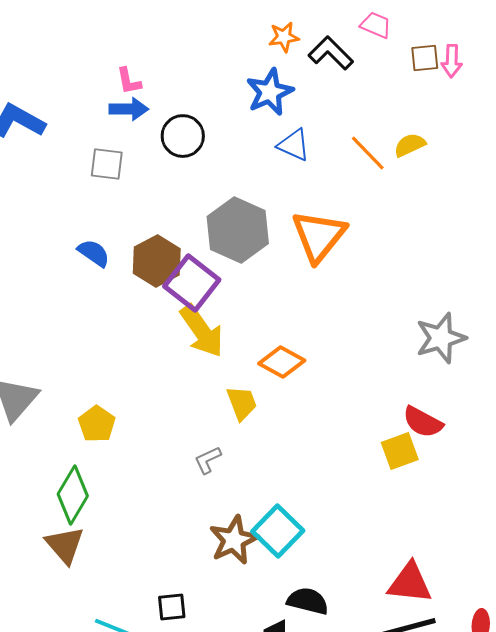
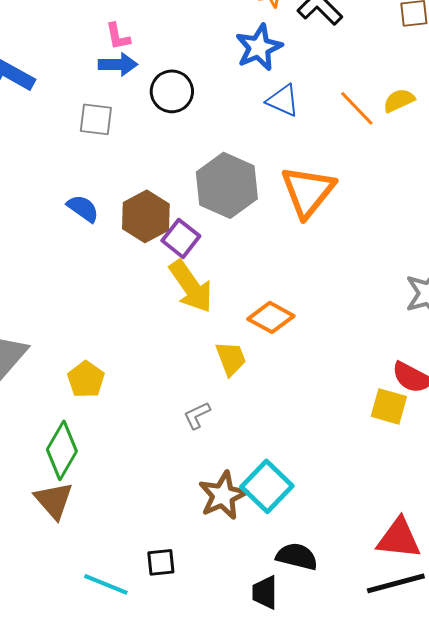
purple square: (192, 283) -> (181, 238), size x0.7
yellow square: (400, 451) -> (389, 406), turned 36

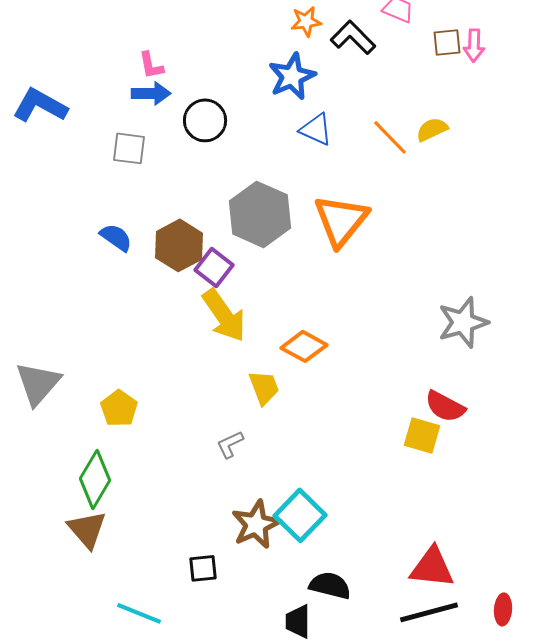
black square: (161, 562) -> (203, 568), moved

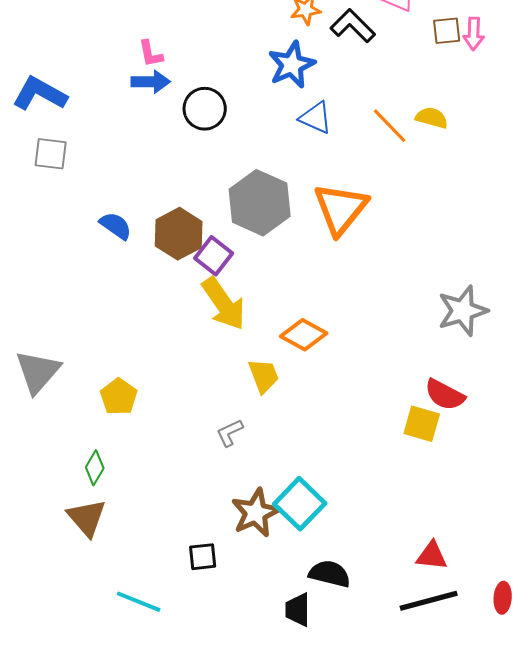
yellow semicircle: (432, 129) -> (432, 118), turned 40
gray square: (129, 148) -> (51, 154), moved
green diamond: (95, 479) -> (95, 468), size x0.6
red triangle: (432, 567) -> (432, 556), size x0.7

